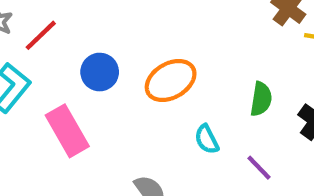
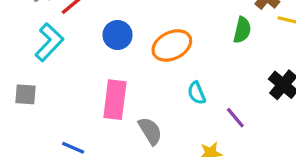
green semicircle: (261, 99) -> (242, 30), moved
pink rectangle: (67, 131) -> (115, 100), moved, turned 33

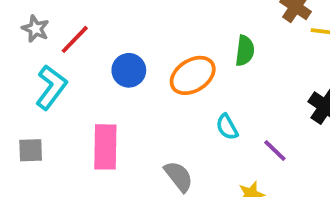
green semicircle: (242, 30) -> (245, 51), moved
pink rectangle: (115, 100) -> (105, 147), moved

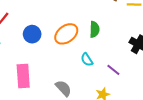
green semicircle: (245, 51) -> (95, 29), moved

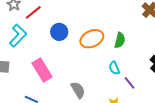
cyan semicircle: (87, 60) -> (114, 68), moved
pink rectangle: (23, 76) -> (42, 70), turned -40

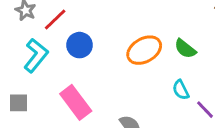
blue circle: (59, 32) -> (80, 45), moved
green semicircle: (120, 40) -> (185, 49), turned 119

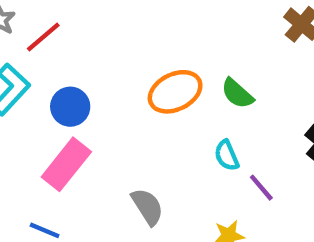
blue circle: (80, 45) -> (70, 107), moved
pink rectangle: (76, 102) -> (66, 164), turned 72

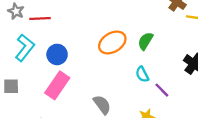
red line: (43, 37) -> (40, 18), turned 42
green semicircle: (237, 94) -> (145, 41), turned 84

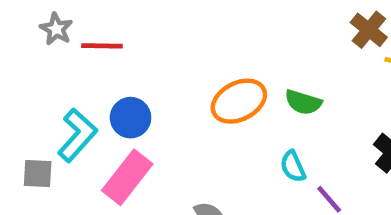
green semicircle: (145, 41) -> (303, 102), turned -108
cyan L-shape: (25, 48) -> (77, 135), moved

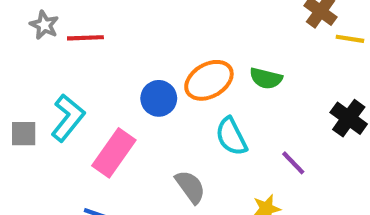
blue circle: (131, 118) -> (159, 98), moved
cyan semicircle: (293, 166) -> (231, 137), moved, size x1.4
gray square: (38, 173) -> (24, 134), moved

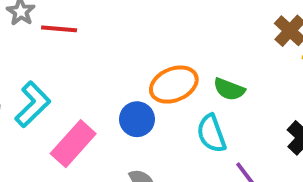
blue circle: (159, 98) -> (137, 119), moved
cyan semicircle: (231, 137) -> (211, 134), moved

